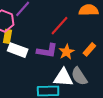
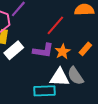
white rectangle: (18, 50) -> (14, 50), turned -60

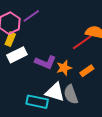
red line: (55, 25) -> (82, 42), moved

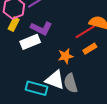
white rectangle: (17, 55) -> (30, 42), moved
purple L-shape: (45, 62) -> (41, 28), moved
orange rectangle: (87, 71) -> (90, 49), moved

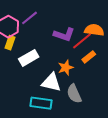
purple L-shape: (41, 28) -> (64, 35), moved
white triangle: (55, 80) -> (51, 82), moved

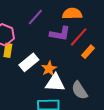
purple line: (29, 18) -> (35, 17), moved
orange semicircle: (94, 30) -> (72, 14), moved
orange star: (66, 68) -> (49, 69), moved

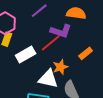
red line: (79, 37) -> (51, 43), moved
orange star: (49, 69) -> (60, 67), moved

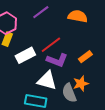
purple L-shape: (61, 31) -> (57, 60), moved
orange star: (60, 67) -> (81, 84), moved

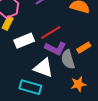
orange star: (81, 84) -> (78, 84), moved
gray semicircle: (69, 93) -> (68, 59), moved

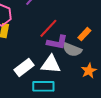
white rectangle: (24, 41) -> (24, 68), moved
gray semicircle: (68, 59) -> (72, 50), turned -36

